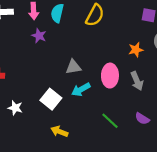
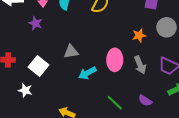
purple star: (39, 36) -> (35, 23), moved
gray triangle: (73, 67) -> (71, 52), moved
white square: (51, 99) -> (39, 66), moved

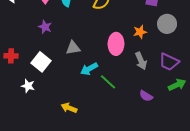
purple star: (35, 23) -> (45, 27), moved
pink ellipse: (115, 60) -> (116, 44), moved
green line: (115, 103) -> (108, 82), moved

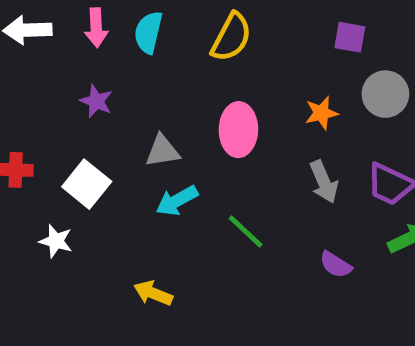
pink ellipse: (116, 44) -> (238, 130), moved
cyan arrow: (89, 69) -> (177, 201), moved

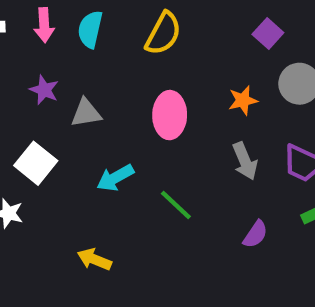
purple square: (350, 37) -> (268, 33), turned 32
gray triangle: (163, 151) -> (86, 113), moved
purple semicircle: (336, 265) -> (255, 234), turned -88

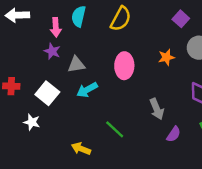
pink arrow: (44, 25) -> (56, 27), moved
gray arrow: (245, 161) -> (157, 109), moved
cyan arrow: (115, 178) -> (87, 90), moved
green line: (176, 205) -> (115, 129), moved

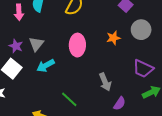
purple star: (52, 51) -> (16, 46), moved
gray triangle: (76, 64) -> (36, 44), turned -42

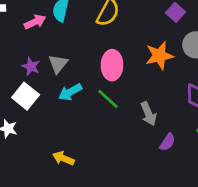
pink arrow: (19, 12) -> (35, 22), turned -112
orange star: (113, 38) -> (159, 56), size x1.5
green line: (69, 99) -> (108, 99), moved

